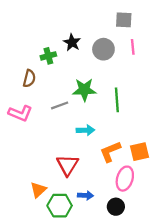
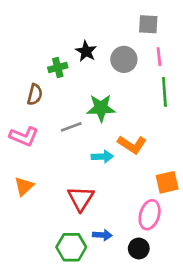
green line: (117, 100) -> (164, 92), moved
orange L-shape: (110, 152) -> (132, 144), moved, turned -125
orange triangle: (38, 190) -> (24, 186), moved

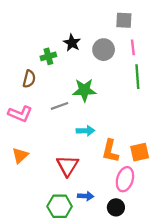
orange L-shape: (132, 144) -> (110, 151), moved, turned 70

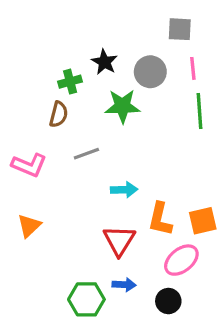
brown semicircle: (29, 79) -> (59, 114), moved
green star: (84, 90) -> (122, 106), moved
red triangle: (67, 166) -> (119, 240), moved
pink ellipse: (125, 179) -> (181, 260), turned 35

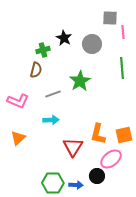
pink line: (193, 68) -> (123, 32), moved
green star: (122, 106) -> (80, 81), moved, turned -30
cyan arrow: (124, 190) -> (51, 120), moved
blue arrow: (124, 285) -> (76, 185), moved
black circle: (168, 301) -> (97, 176), moved

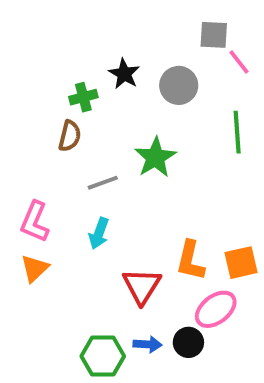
pink line: (123, 32) -> (239, 62), turned -32
pink L-shape: (18, 101) -> (35, 222), moved, turned 90
cyan arrow: (51, 120) -> (99, 233), turned 112
blue arrow: (76, 185) -> (148, 344), moved

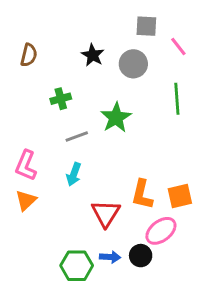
gray square: (214, 35) -> (146, 26), moved
green cross: (83, 97) -> (61, 99), moved
brown semicircle: (70, 136) -> (29, 55), moved

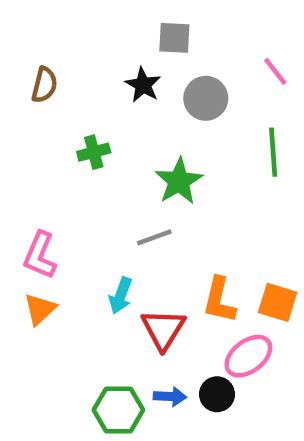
gray square: (146, 26) -> (174, 38), moved
gray line: (77, 136) -> (154, 237), moved
cyan arrow: (74, 174) -> (121, 296), moved
orange square: (180, 196) -> (278, 302), turned 30

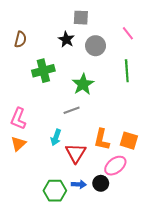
green cross: (94, 152) -> (43, 71), size x1.5

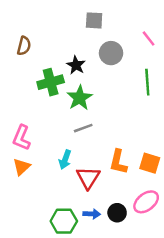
black star: (66, 39) -> (76, 65), moved
green star: (83, 84) -> (80, 98), moved
pink ellipse: (115, 166) -> (146, 202), moved

